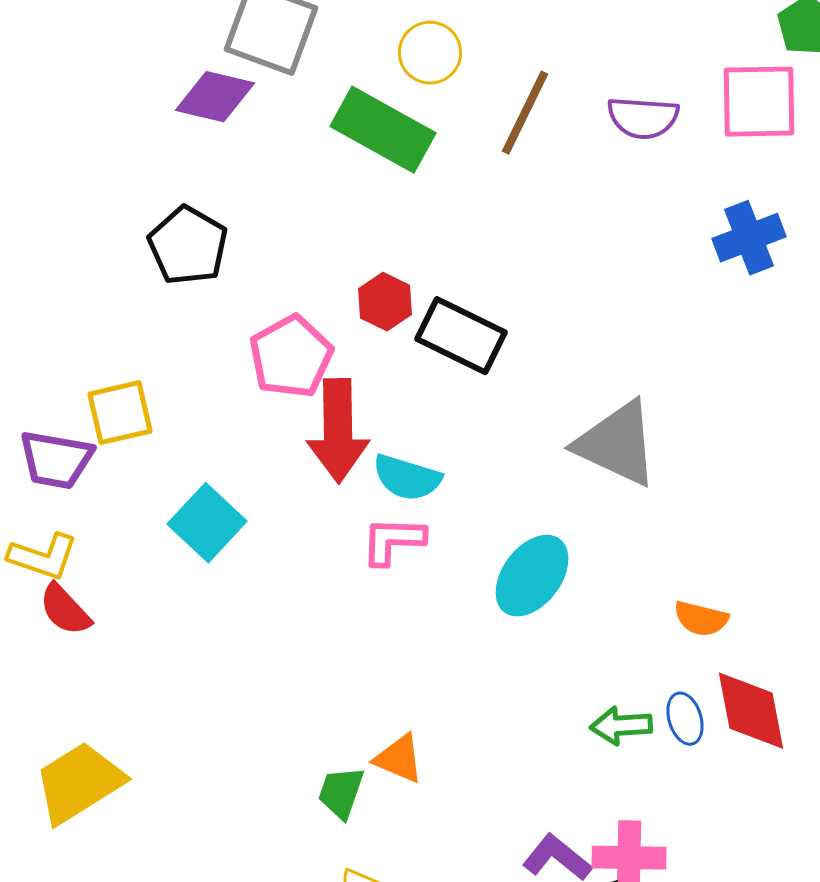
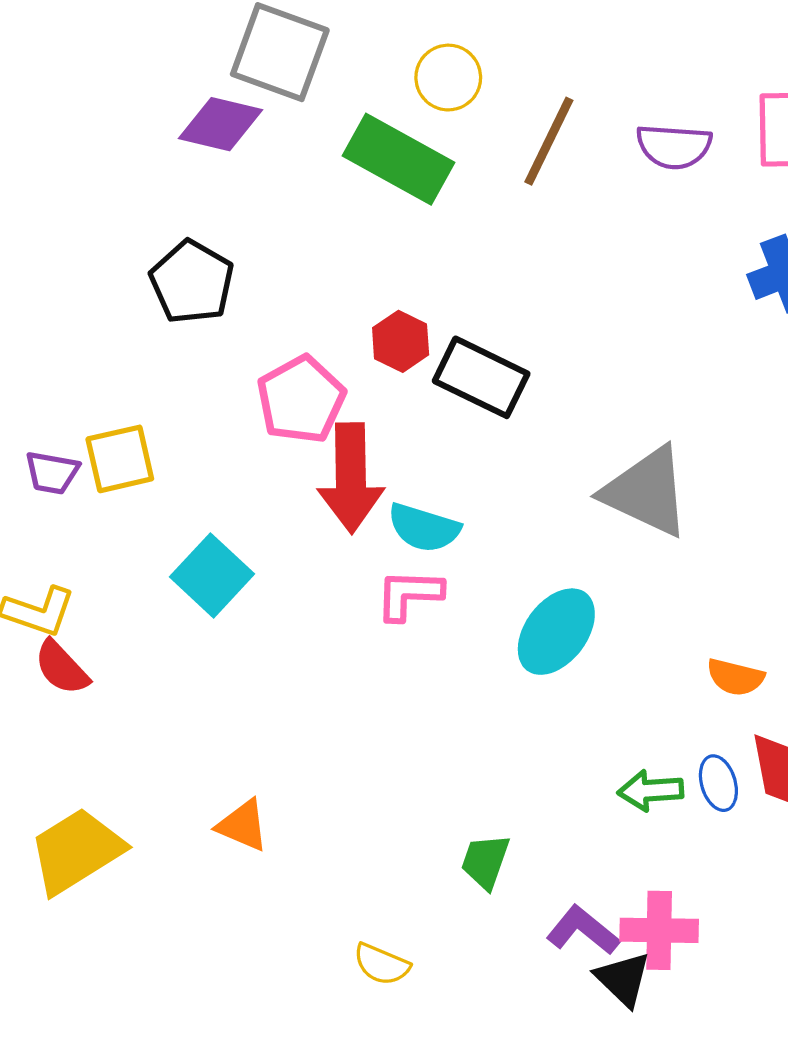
purple trapezoid: (56, 460) -> (52, 473), moved, size x0.7
orange triangle: (399, 759) -> (243, 825), moved
green trapezoid: (341, 793) -> (485, 861), moved

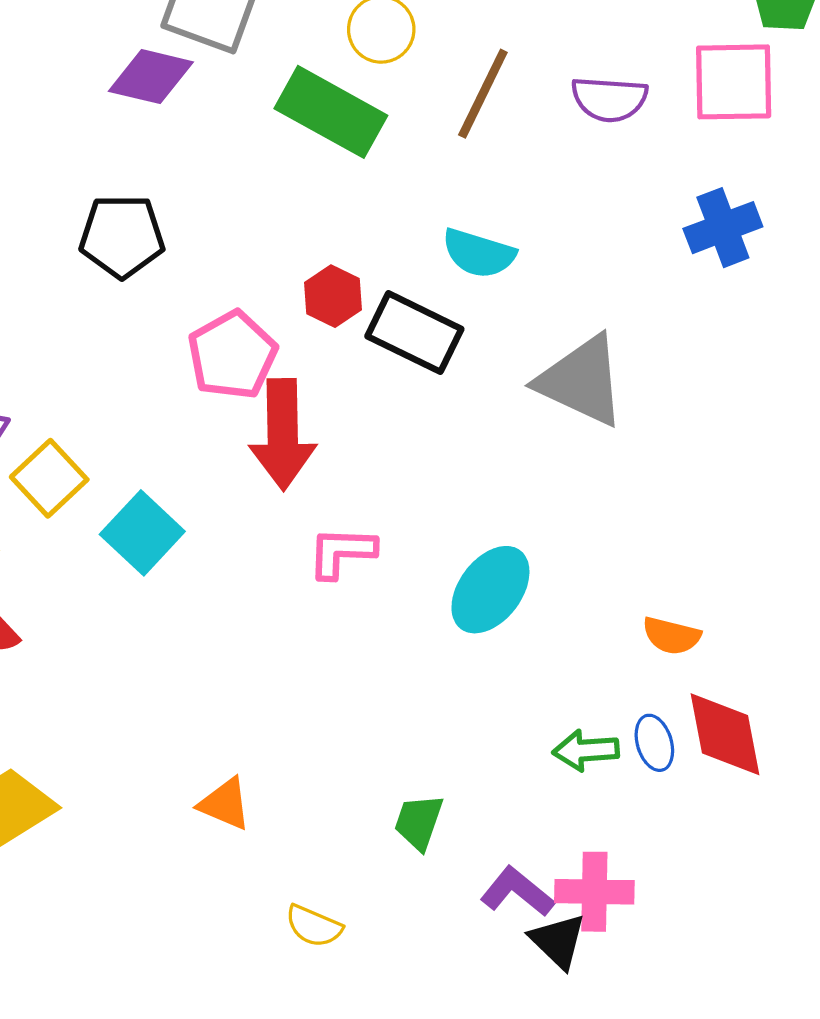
black pentagon: (192, 282) -> (122, 236), turned -30
yellow square: (120, 459) -> (49, 478), moved, turned -30
gray triangle: (646, 492) -> (582, 381), moved
cyan semicircle: (424, 528) -> (479, 253), moved
orange triangle: (243, 825) -> (225, 804), moved

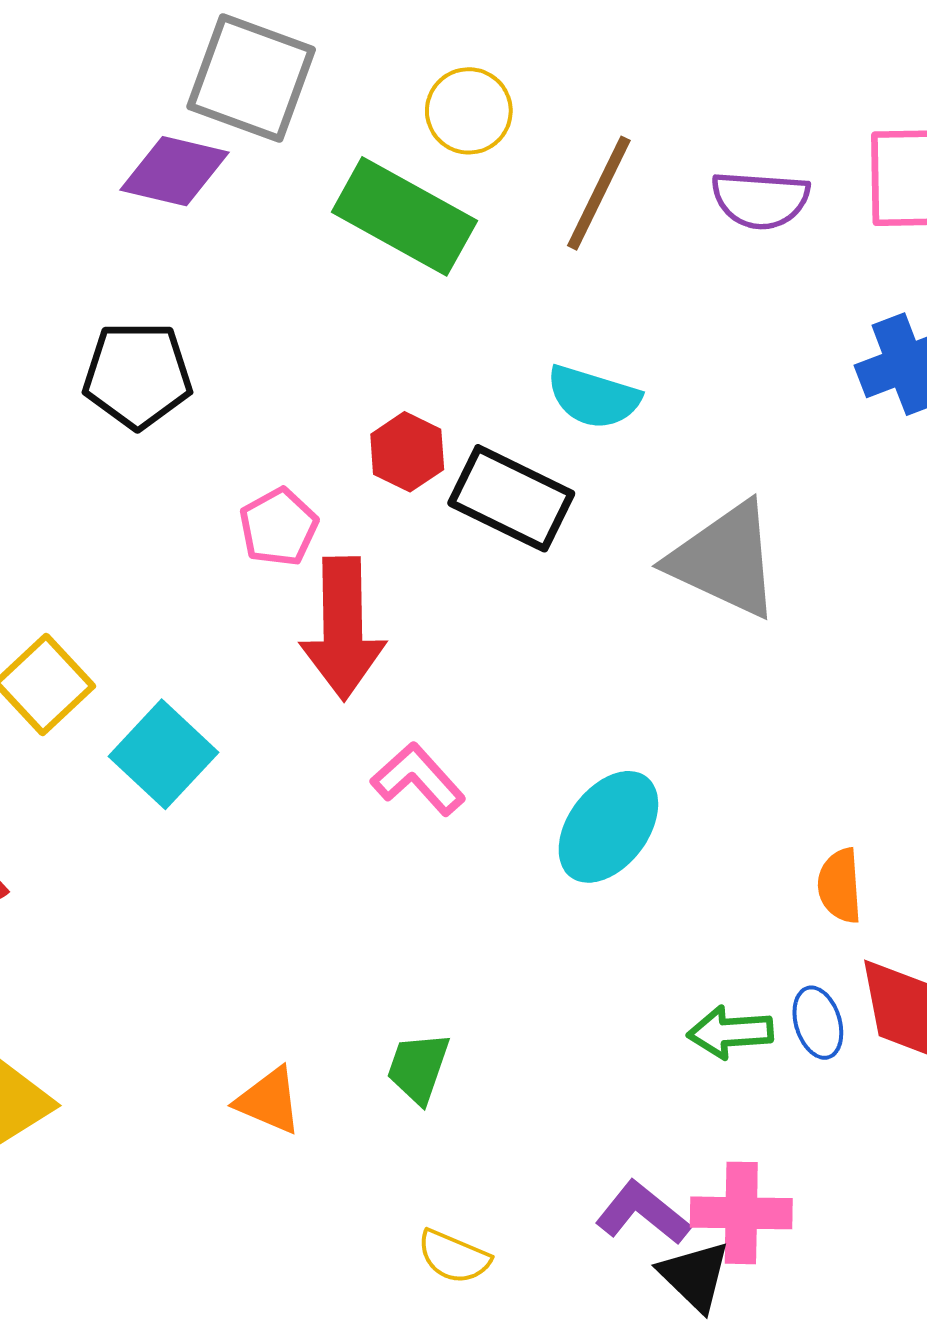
pink pentagon: (232, 355) -> (279, 527), size x0.7
pink L-shape: (342, 552) -> (418, 779), turned 46
orange semicircle: (672, 636) -> (840, 886), turned 72
green trapezoid: (419, 822) -> (418, 1068), moved
yellow semicircle: (314, 926) -> (454, 1257), moved

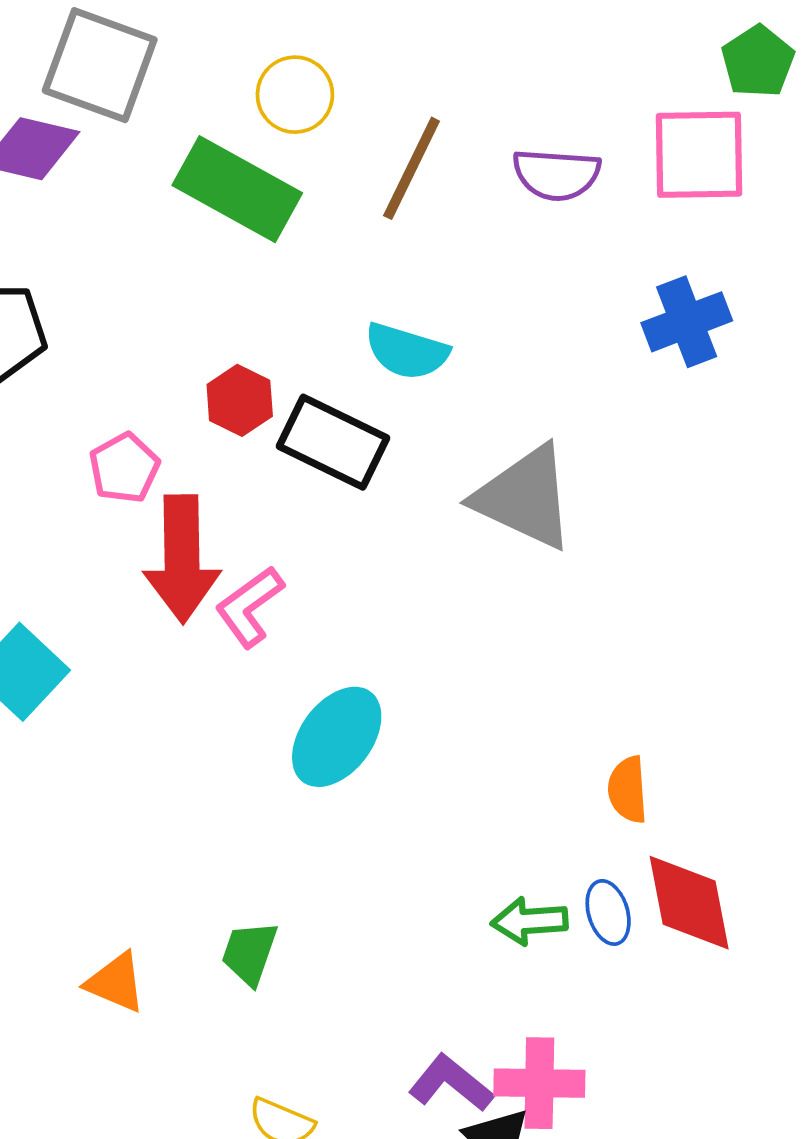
pink L-shape: (418, 779) -> (250, 607), moved, turned -84
cyan ellipse: (608, 827) -> (337, 737), moved

